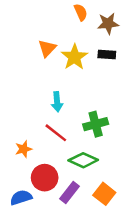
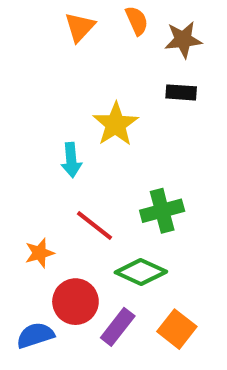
orange triangle: (47, 48) -> (80, 27), moved
yellow star: (74, 57) -> (116, 124), moved
cyan arrow: (57, 102) -> (71, 160), moved

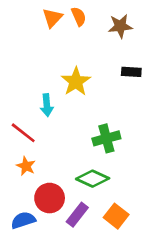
orange semicircle: (137, 21) -> (79, 16), moved
black rectangle: (181, 92) -> (131, 72), moved
red line: (94, 226) -> (23, 133), moved
orange star: (40, 253) -> (26, 166), turned -30

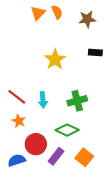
cyan arrow: (47, 105) -> (43, 100), moved

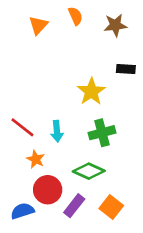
orange triangle: (38, 13) -> (38, 25), moved
yellow star: (55, 59) -> (91, 92), moved
orange star: (19, 121) -> (36, 159), moved

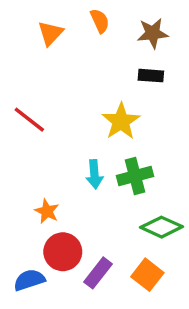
black rectangle: (126, 69) -> (151, 76), moved
red line: (22, 127) -> (29, 120), moved
cyan arrow: (57, 131) -> (94, 174), moved
green diamond: (89, 171) -> (161, 227), moved

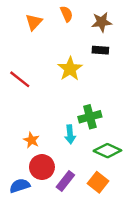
yellow star: (121, 121) -> (70, 69), moved
cyan arrow: (94, 174) -> (70, 134), moved

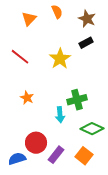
brown star: (102, 22) -> (87, 19), turned 30
black rectangle: (100, 50) -> (86, 43), turned -32
red line: (20, 79) -> (20, 57), moved
orange star: (31, 140) -> (27, 98), moved

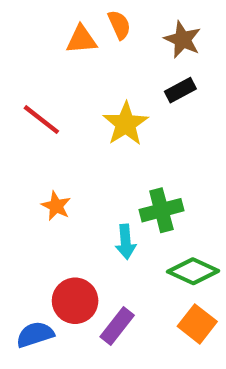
orange triangle: (29, 19) -> (81, 40), moved, turned 42
orange square: (84, 156) -> (197, 324), moved

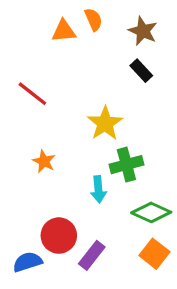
black rectangle: (180, 90) -> (141, 71), turned 75
yellow star: (126, 124) -> (105, 123), moved

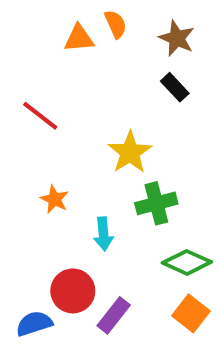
cyan arrow: (98, 189) -> (103, 234), moved

